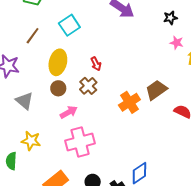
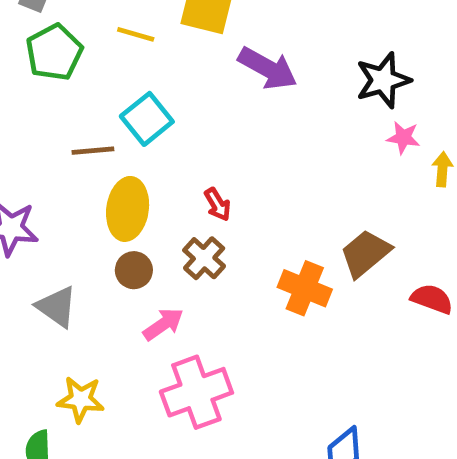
black star: (170, 18) -> (383, 80), size x1.6
brown line: (33, 36) -> (93, 151), moved, turned 54
orange cross: (129, 102) -> (305, 288), turned -30

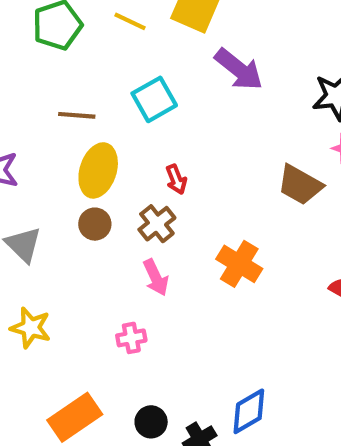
cyan square: (147, 119) -> (154, 99), moved
brown trapezoid: (365, 253) -> (300, 185), moved, turned -120
pink arrow: (163, 324) -> (156, 277), moved, turned 90
pink cross: (196, 392) -> (131, 338), size x0.5

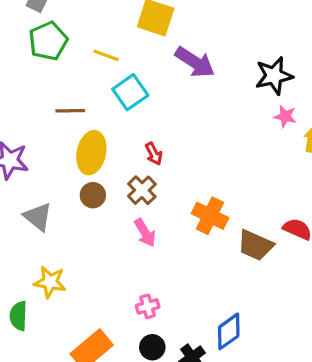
yellow line: (130, 21) -> (106, 55), moved
brown trapezoid: (300, 185) -> (255, 245), moved
pink cross: (131, 338) -> (148, 306), moved

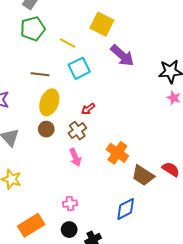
red arrow: (154, 154) -> (88, 109), turned 72
blue diamond: (229, 331) -> (126, 209), moved

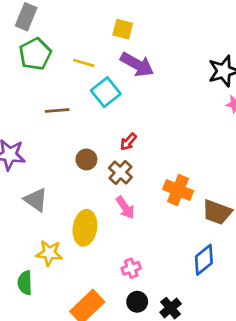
yellow square: (102, 24) -> (123, 29), size x0.7
purple arrow: (122, 56) -> (137, 65), moved
yellow ellipse: (49, 102) -> (85, 228), moved
brown circle: (46, 129) -> (86, 159), moved

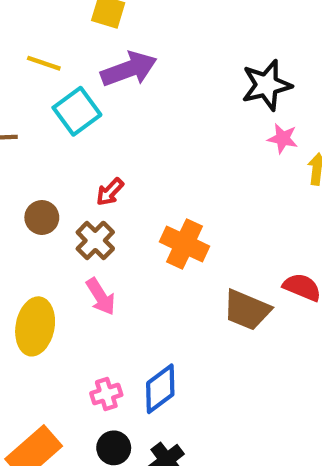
purple arrow: (137, 65) -> (129, 69), turned -52
orange cross: (178, 190) -> (185, 244), moved
blue diamond: (204, 260) -> (160, 389), moved

